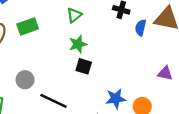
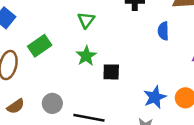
blue semicircle: (141, 28) -> (163, 31), moved
green star: (78, 44) -> (86, 56), moved

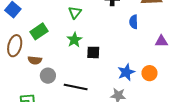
brown semicircle: (16, 106) -> (35, 60), moved, turned 40

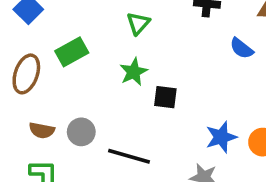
blue semicircle: (134, 22) -> (242, 48), turned -56
brown semicircle: (35, 60) -> (42, 130), moved

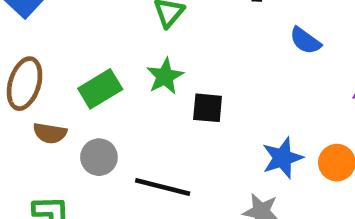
green rectangle: (72, 52) -> (100, 89), moved
brown semicircle: (42, 130) -> (50, 133), moved

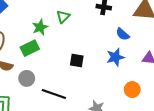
green star: (165, 76) -> (40, 27), moved
blue star: (282, 158) -> (115, 57), moved

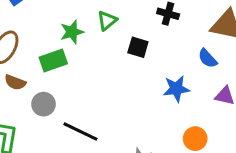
blue semicircle: (123, 34) -> (208, 58), moved
black square: (77, 60) -> (138, 47), moved

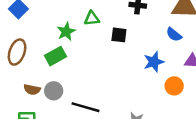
green triangle: (107, 21) -> (92, 18), turned 42
brown semicircle: (15, 82) -> (32, 90), moved
orange circle: (195, 139) -> (174, 86), moved

